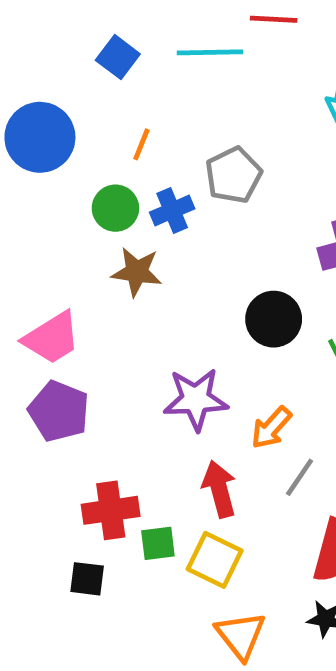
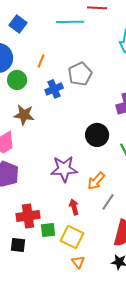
blue square: (118, 57) -> (18, 24), moved
green circle: (115, 208) -> (17, 80), moved
brown star: (137, 272) -> (24, 115), moved
red arrow: (219, 489) -> (74, 207), size x0.7
orange triangle: (241, 635) -> (78, 262), moved, size x0.6

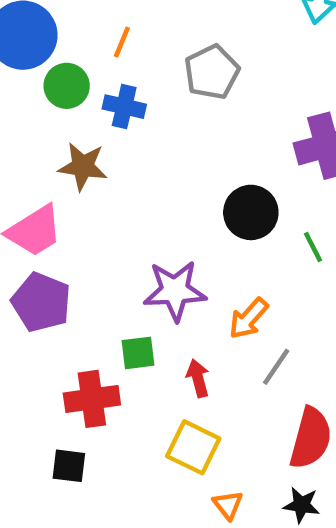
blue cross: (54, 89) -> (124, 107), moved, turned 36
green square: (48, 230) -> (138, 353), moved
orange triangle: (78, 262) -> (228, 505), moved

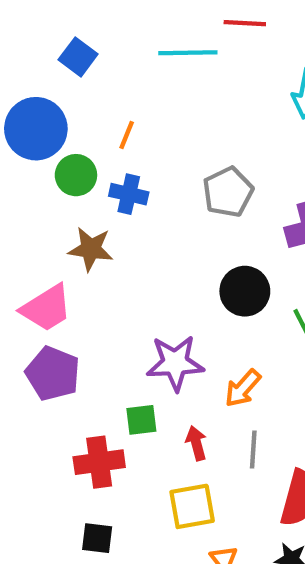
gray pentagon: (212, 72) -> (228, 192), moved
gray line: (276, 367) -> (253, 449), moved, turned -30
yellow square: (193, 447) -> (192, 506), turned -36
black square: (69, 466) -> (97, 538), moved

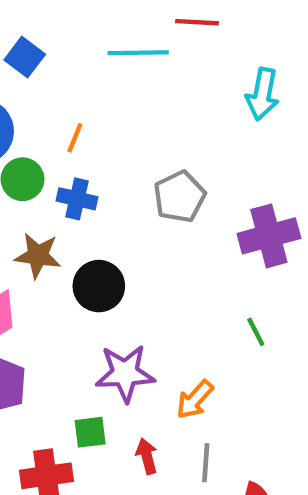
black circle: (245, 291) -> (99, 286), moved

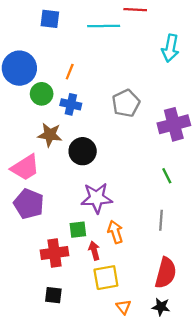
blue square: (25, 57) -> (50, 19), moved, turned -30
orange arrow: (195, 399) -> (115, 232), moved, turned 120
red arrow: (147, 456) -> (94, 251), moved
gray line: (206, 463) -> (161, 220), moved

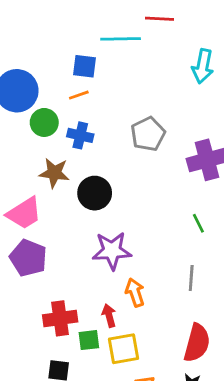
blue square: (50, 19) -> (85, 66), moved
orange line: (70, 72) -> (79, 95), turned 49
green square: (78, 230) -> (89, 340), moved

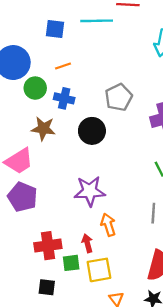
blue square: (85, 66) -> (55, 29), moved
black circle: (95, 193) -> (92, 131), moved

